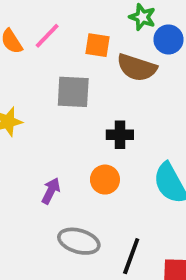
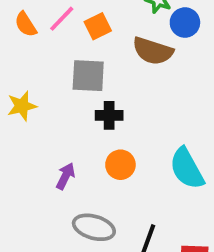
orange square: (98, 45) -> (98, 26), moved, turned -35
black cross: (120, 135) -> (109, 115), moved

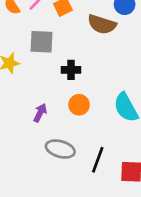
gray square: (88, 76) -> (41, 42), moved

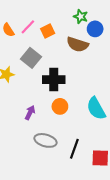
gray square: (41, 42) -> (31, 58), turned 36
black cross: (71, 70) -> (54, 80), size x1.5

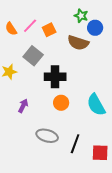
purple arrow: (30, 113) -> (23, 106), moved

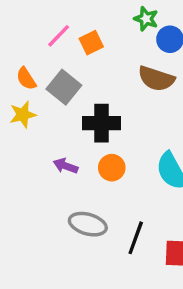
orange semicircle: (11, 29) -> (26, 79), moved
brown semicircle: (78, 43) -> (156, 79), moved
purple arrow: (23, 106) -> (66, 166), moved, turned -96

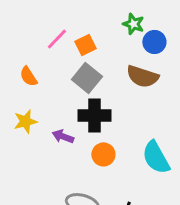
gray square: (64, 87) -> (87, 78), moved
yellow star: (23, 115) -> (25, 121), moved
purple arrow: (66, 166) -> (63, 136), moved

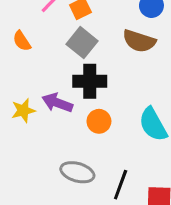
yellow star: (25, 121) -> (23, 110), moved
purple arrow: (63, 136) -> (57, 103), size x1.4

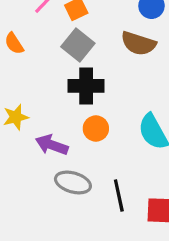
purple arrow: (57, 103) -> (52, 145), moved
black line: (121, 185) -> (119, 196), turned -32

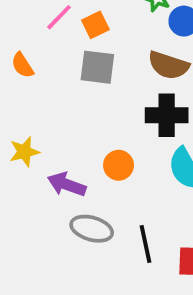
gray square: (78, 45) -> (97, 67), turned -32
black cross: (86, 86) -> (167, 115), moved

